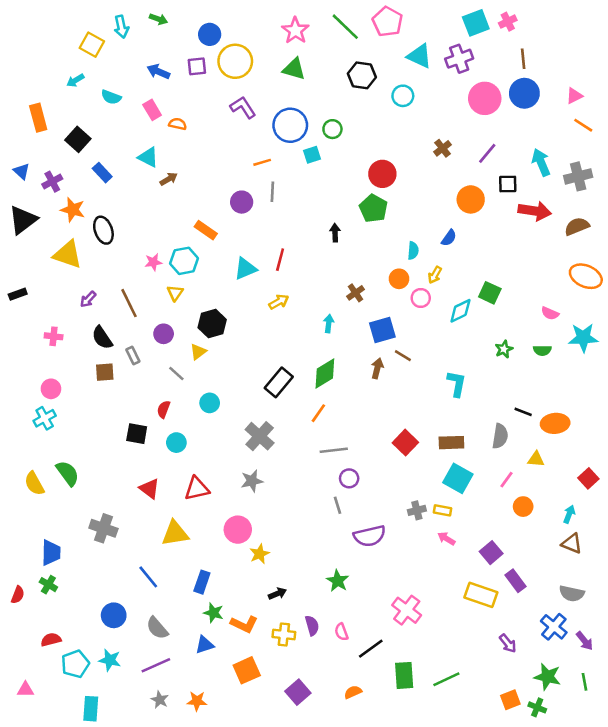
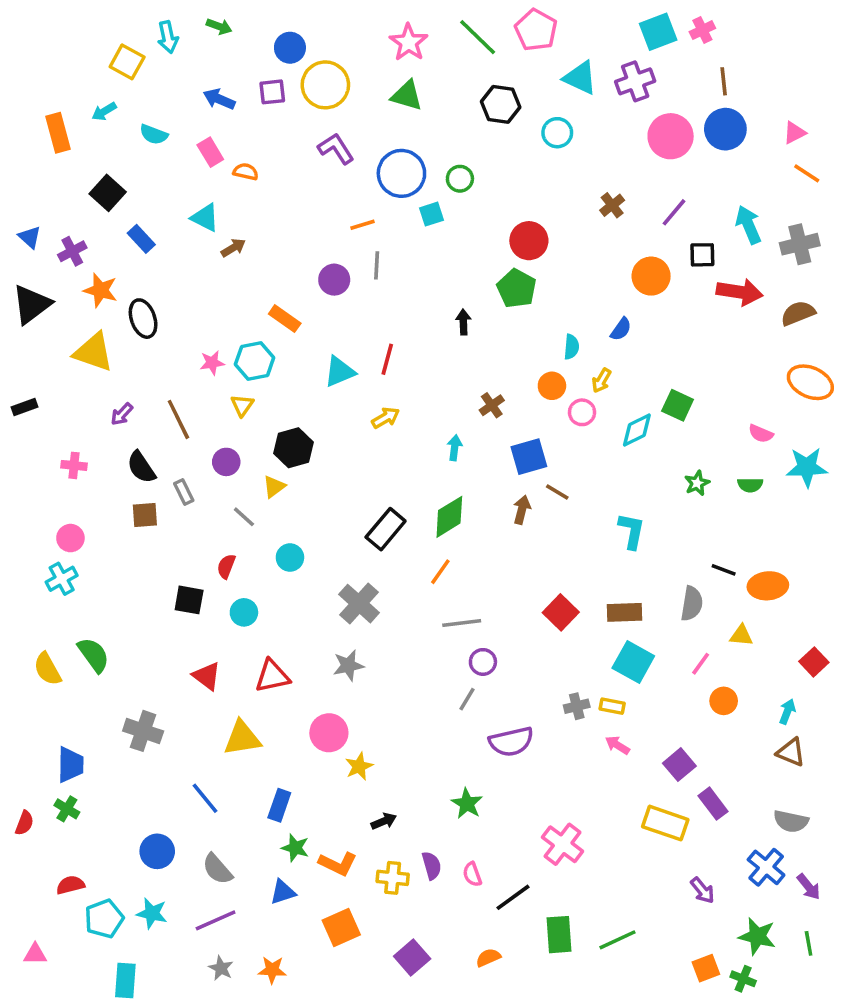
orange rectangle: (38, 118) -> (58, 133), moved
gray line: (338, 505) -> (467, 699), turned 48

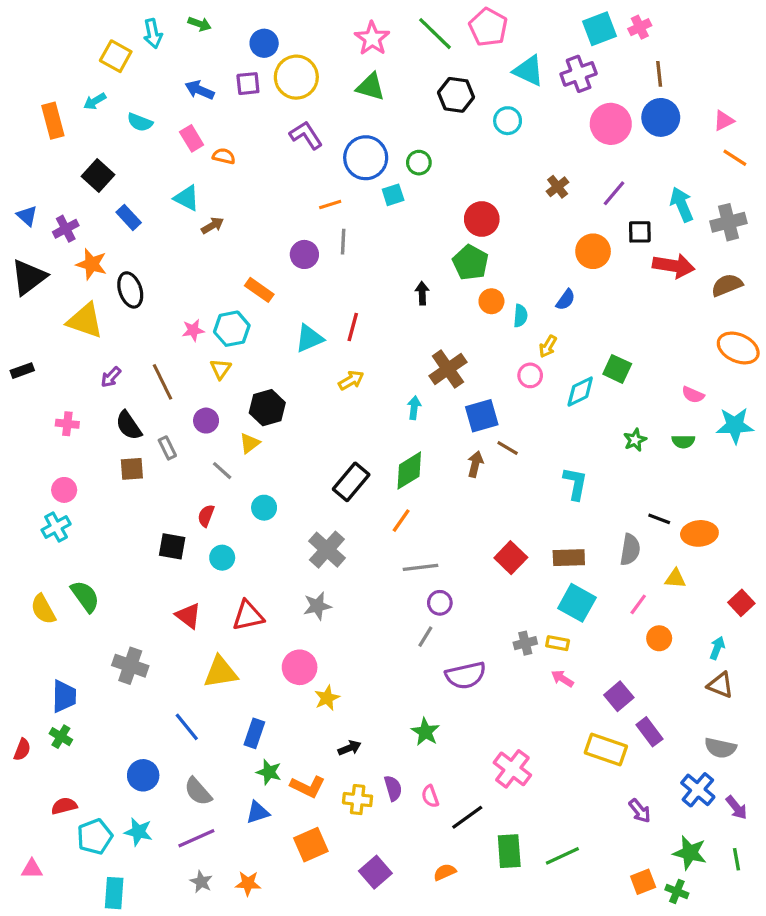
orange circle: (552, 386) -> (491, 301), moved
brown cross: (492, 405) -> (448, 369), size x1.6

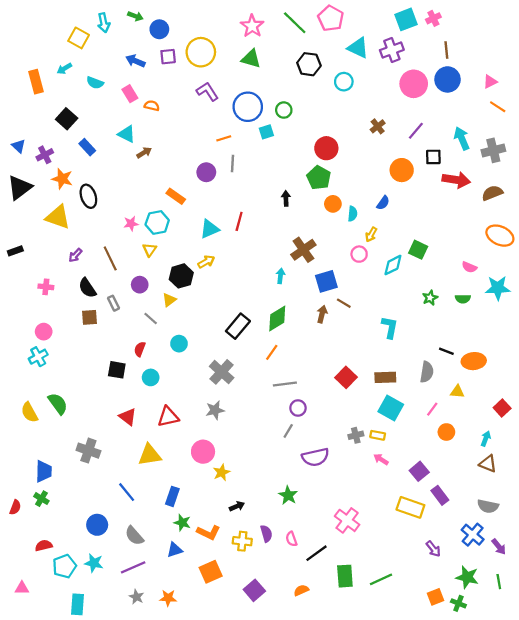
blue circle: (264, 43) -> (159, 29), moved
yellow arrow: (351, 380) -> (206, 262), moved

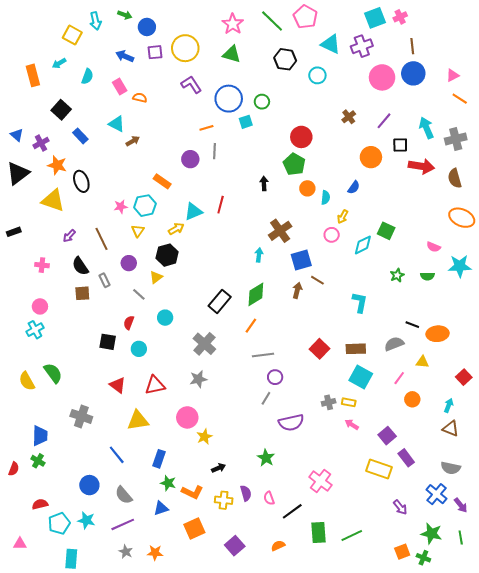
cyan semicircle: (95, 83) -> (87, 76), turned -91
brown semicircle: (492, 193) -> (455, 178), turned -84
yellow arrow: (206, 262) -> (176, 229), moved
gray semicircle: (427, 372) -> (394, 344), turned -120

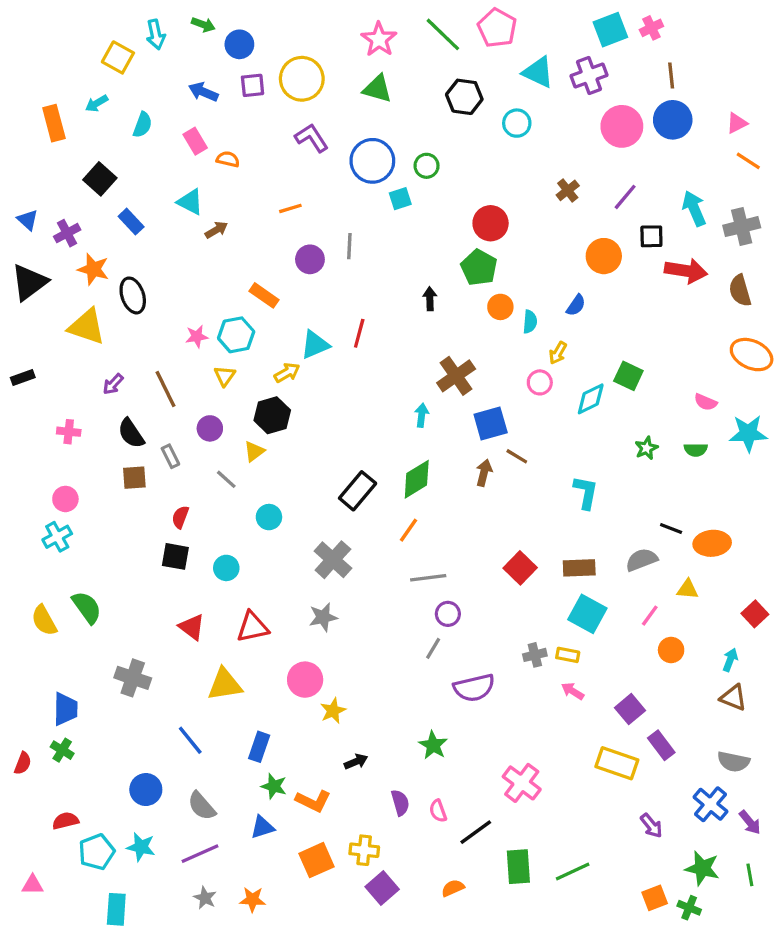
orange line: (206, 128) -> (290, 208), moved
red semicircle: (129, 323) -> (180, 517), moved
yellow cross: (224, 500) -> (364, 850), moved

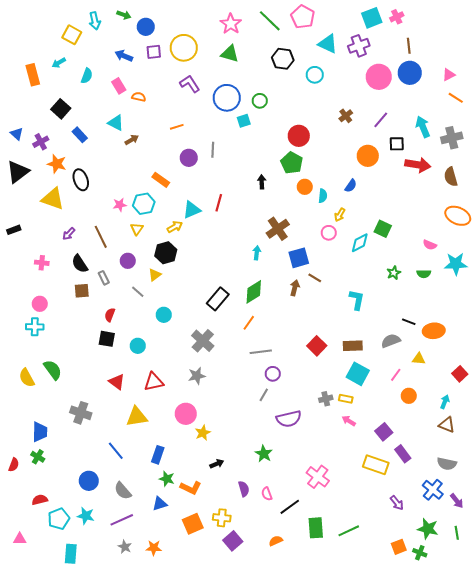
cyan cross: (57, 537) -> (35, 327), turned 30

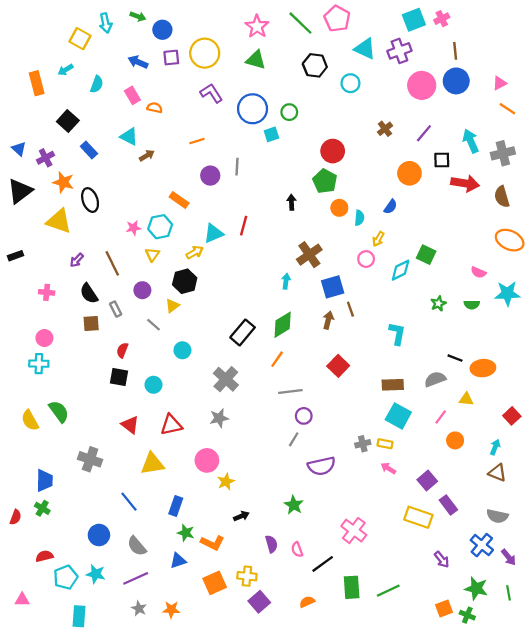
brown line: (315, 278) -> (350, 309), turned 40
red square: (317, 346) -> (338, 366), moved

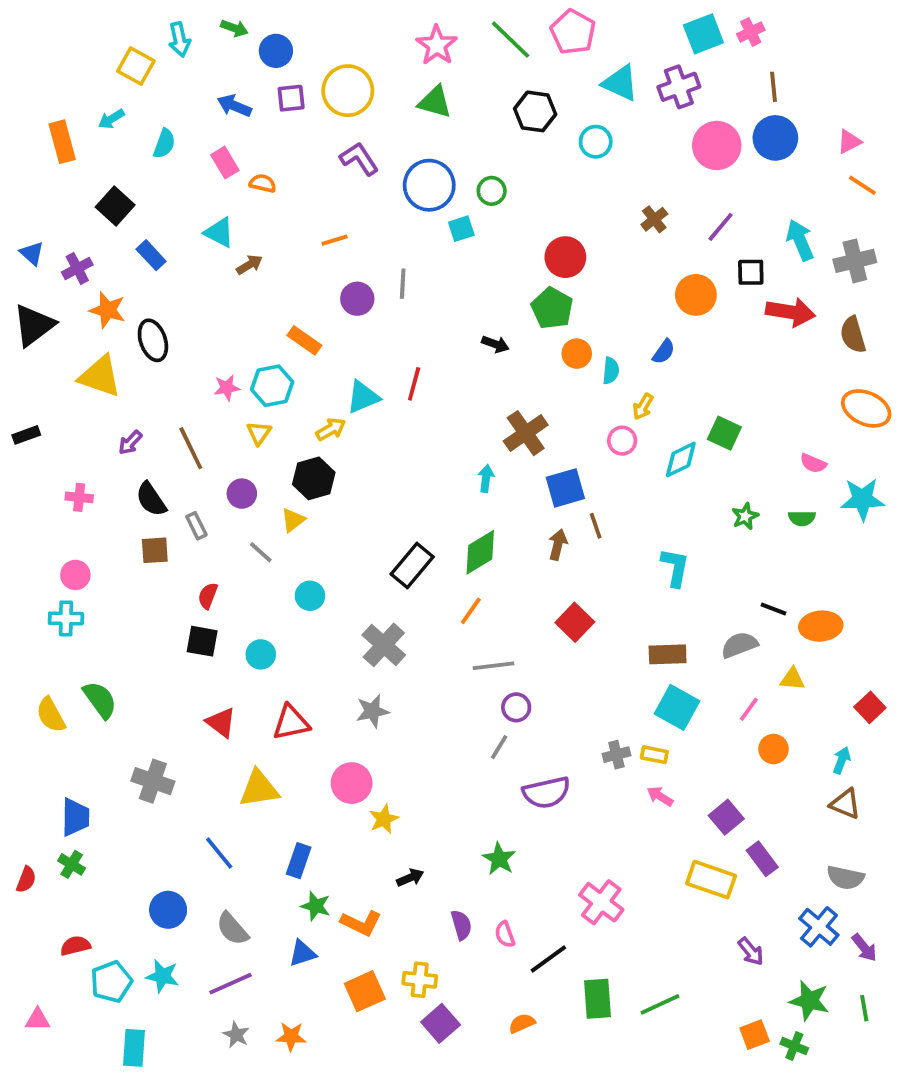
black arrow: (291, 202) -> (495, 344), turned 112

